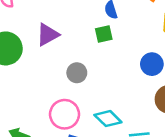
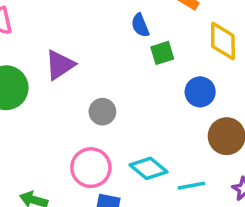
green square: (104, 34) -> (162, 53), moved

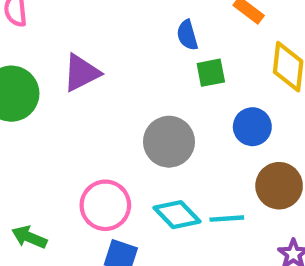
gray circle: (102, 112) -> (169, 142), moved, size x1.5
cyan line: (191, 186) -> (227, 219), moved

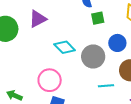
gray circle: (169, 142) -> (93, 57), moved
cyan diamond: (177, 215) -> (65, 47), moved

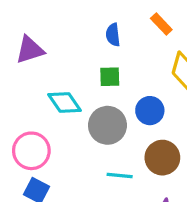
green square: (98, 18) -> (110, 77), moved

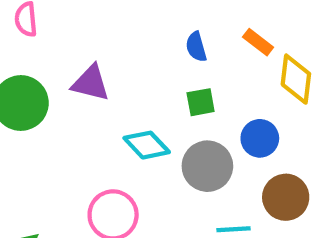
orange rectangle: (161, 24) -> (258, 42), moved
purple triangle: (30, 50) -> (91, 83), turned 40

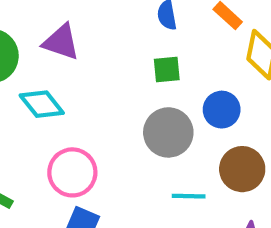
cyan diamond: (147, 145) -> (42, 104), moved

